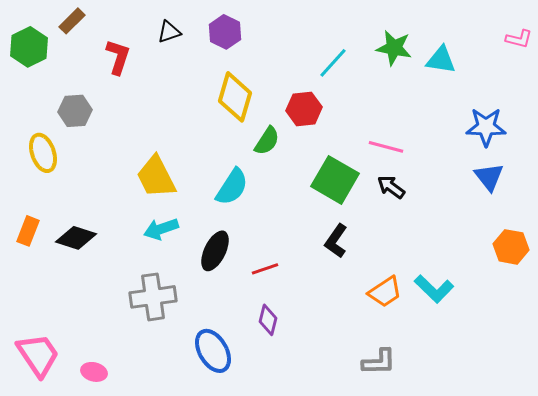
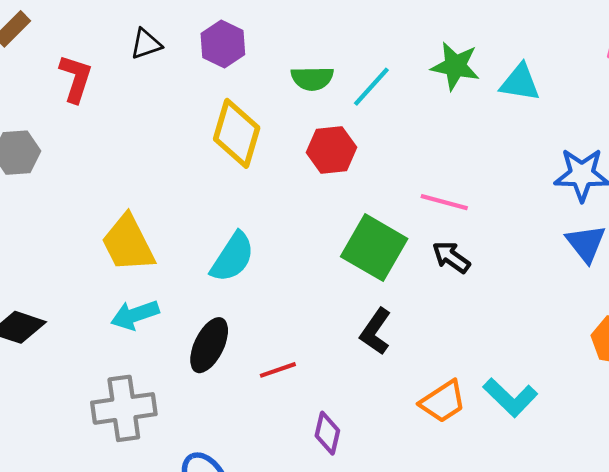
green semicircle: (267, 141) -> (312, 78), moved, turned 56
purple diamond: (268, 320) -> (327, 433), moved

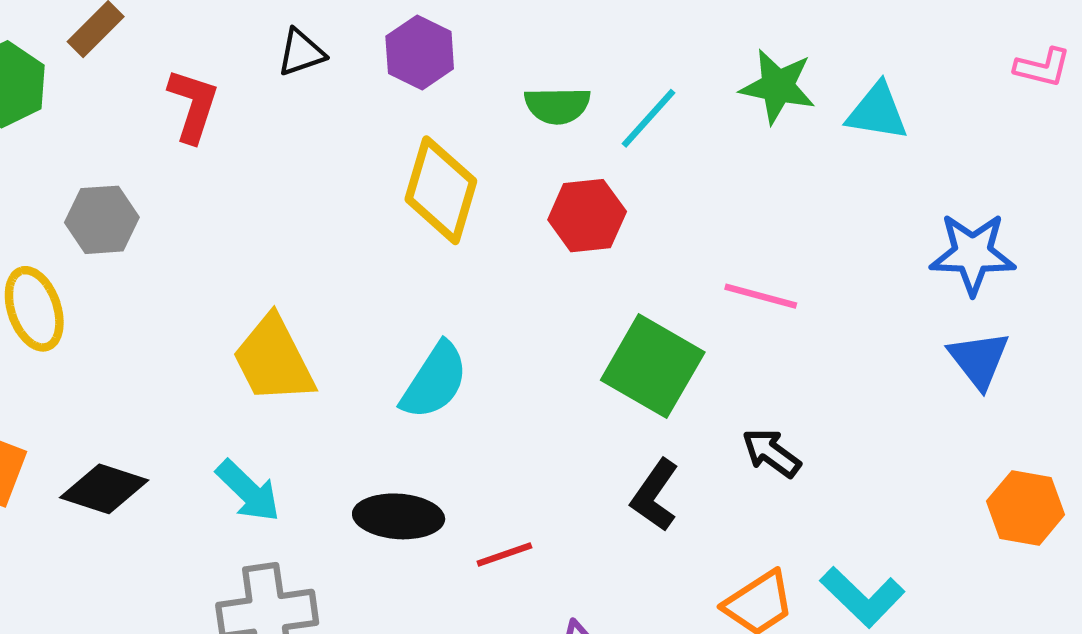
black arrow: (451, 257) -> (771, 453), moved
cyan arrow: (135, 315) -> (248, 491), moved, turned -117
black ellipse: (209, 345) -> (399, 516), turned 68

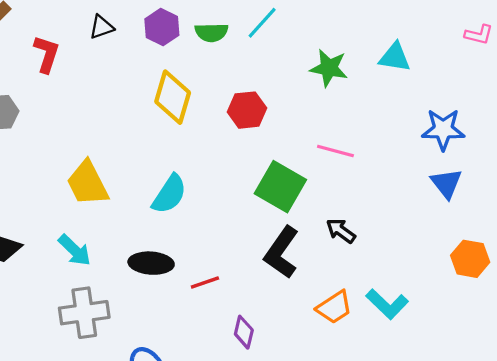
green star: (778, 86) -> (329, 68), moved
green semicircle: (557, 105) -> (211, 32), moved
cyan line: (648, 118) -> (262, 23), moved
black L-shape: (655, 495) -> (282, 252), size x1.4

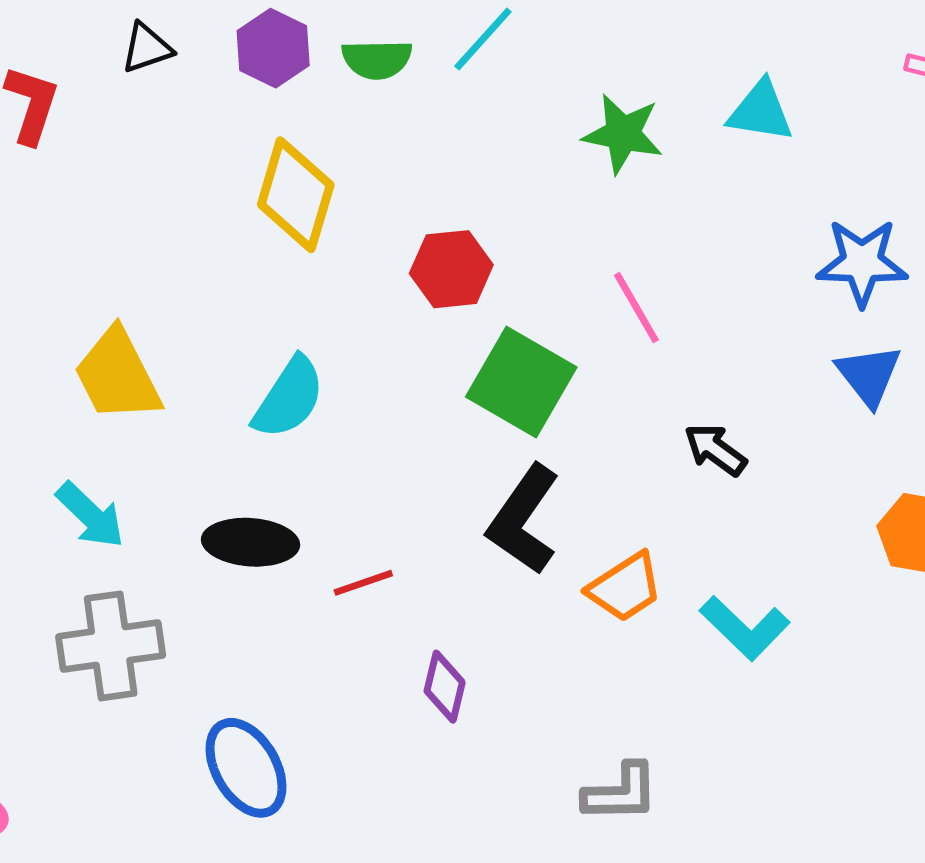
red hexagon: (247, 110) -> (451, 269), moved
pink line: (335, 151) -> (636, 308), turned 45
black arrow: (341, 231) -> (715, 450), moved
orange trapezoid: (334, 307) -> (625, 587), moved

